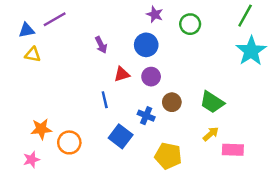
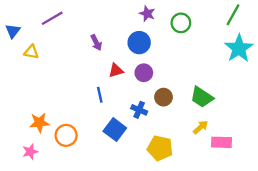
blue triangle: (27, 30) -> (13, 31), moved, turned -42

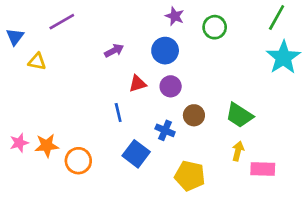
purple arrow: (96, 43) -> (114, 51), turned -91
yellow arrow: (201, 127) -> (238, 151), turned -35
pink star: (30, 152) -> (19, 143), moved

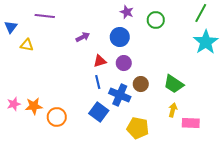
purple line: (62, 22) -> (45, 16), turned 36
blue line: (118, 113) -> (98, 82), moved
blue cross: (165, 130) -> (120, 95), size x1.5

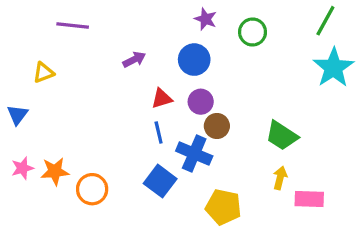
blue triangle: (11, 27) -> (18, 115), moved
yellow triangle: (27, 45) -> (43, 73), turned -32
brown circle: (141, 84) -> (217, 126), moved

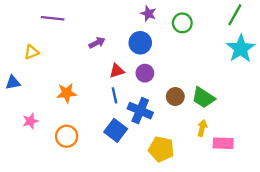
blue triangle: (18, 115) -> (13, 82), turned 42
brown circle: (217, 126) -> (175, 97), moved
pink star: (22, 168) -> (30, 121), moved
orange star: (55, 171) -> (67, 93), moved

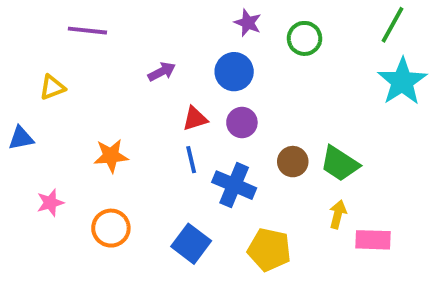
blue square: (116, 130) -> (191, 244), moved

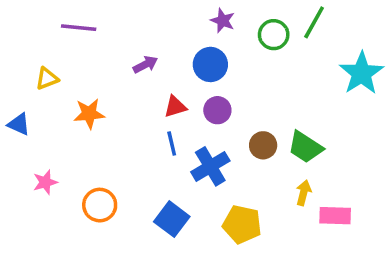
green line: (392, 25) -> (314, 22), moved
blue triangle: (21, 138) -> (19, 124), turned 35
orange star: (111, 156) -> (89, 114), moved
blue cross: (234, 185) -> (210, 166), turned 36

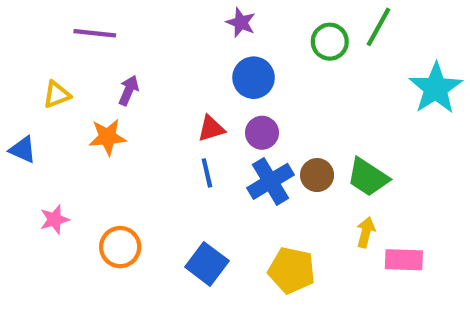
purple star: (223, 21) -> (241, 23), moved
purple arrow: (145, 64) -> (129, 90), moved, turned -40
blue cross: (210, 166) -> (270, 181), moved

